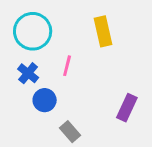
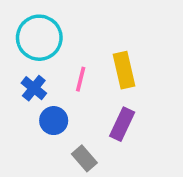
yellow rectangle: (103, 31) -> (124, 70), moved
purple rectangle: (127, 108) -> (122, 124), moved

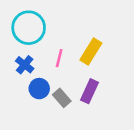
yellow rectangle: (124, 70) -> (91, 51), turned 45
gray rectangle: (84, 158) -> (62, 98), moved

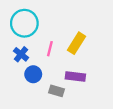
purple rectangle: (90, 91) -> (75, 76), turned 72
gray rectangle: (62, 98) -> (56, 91), moved, turned -32

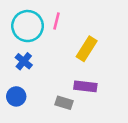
pink line: (50, 49) -> (56, 21), moved
blue circle: (33, 74) -> (16, 96), moved

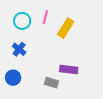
cyan circle: (28, 26) -> (22, 21), size x0.7
yellow rectangle: (87, 49) -> (66, 28), moved

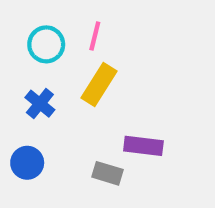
yellow rectangle: (66, 28) -> (99, 85), moved

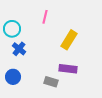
cyan circle: (46, 44) -> (12, 29), moved
yellow rectangle: (99, 85) -> (69, 40), moved

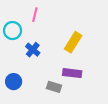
pink line: (45, 17) -> (35, 15), moved
blue cross: (19, 49) -> (33, 50), moved

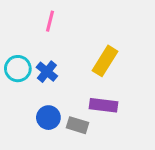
cyan circle: (13, 31) -> (18, 69), moved
blue circle: (14, 82) -> (48, 118), moved

